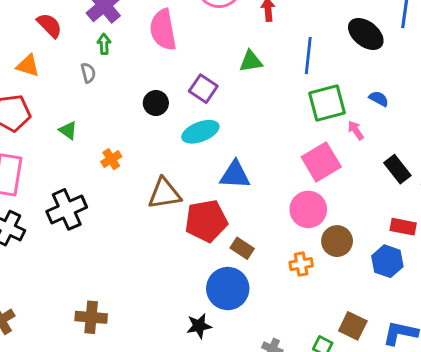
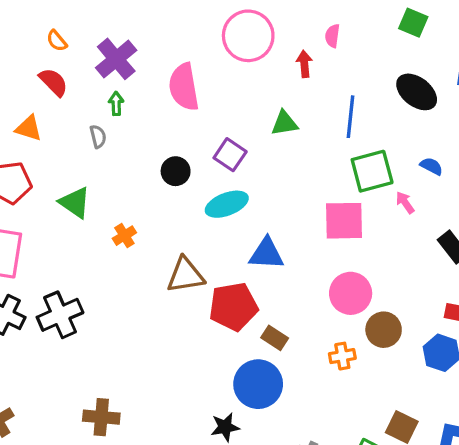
green triangle: (68, 130) -> (75, 203), size x1.5
pink square: (321, 162) -> (344, 221), moved, turned 30
black cross: (67, 209) -> (60, 315), moved

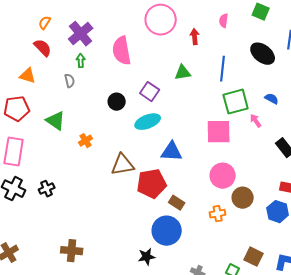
pink semicircle: (332, 36) -> (224, 21), moved
orange semicircle: (57, 41) -> (45, 23), turned 72
black cross: (60, 315) -> (47, 189), size x0.6

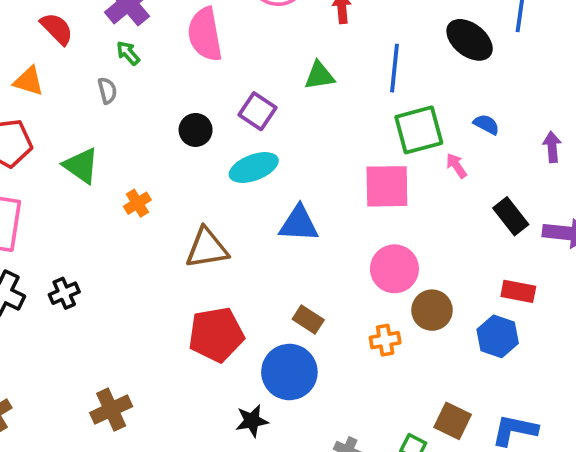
green arrow: (81, 61) -> (128, 53), turned -40
red pentagon: (152, 184) -> (216, 334), moved
brown cross: (72, 251) -> (111, 410), turned -30

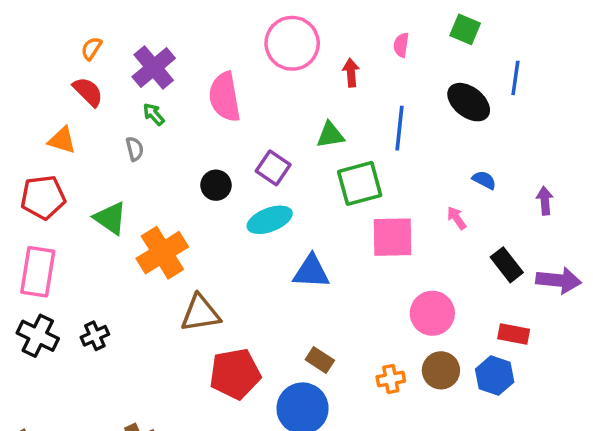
green square: (419, 130) -> (360, 183), moved
orange cross: (137, 203) -> (162, 253), size x2.0
brown triangle: (207, 248) -> (200, 313), moved
pink circle: (394, 269) -> (432, 313), moved
brown circle: (432, 310) -> (441, 370), moved

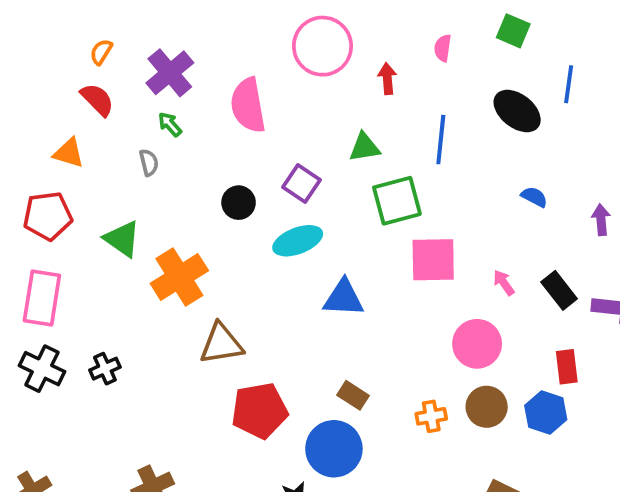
pink arrow: (457, 218) -> (504, 283), moved
red rectangle: (514, 334) -> (567, 367), turned 72

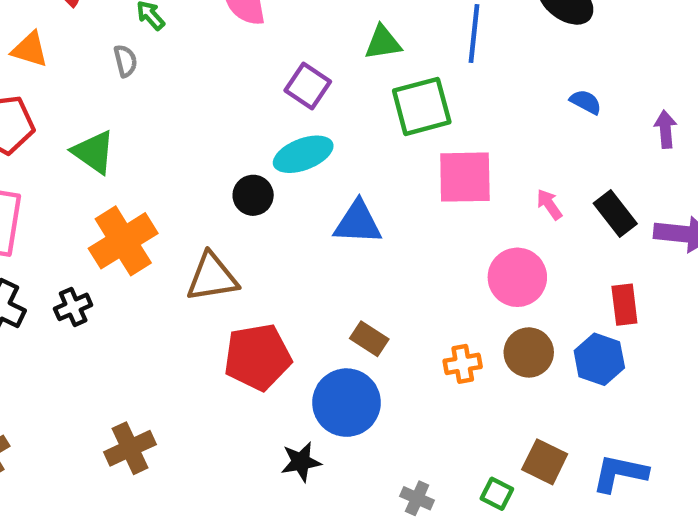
black circle: (239, 203) -> (253, 195), moved
orange cross: (179, 277) -> (123, 241), moved

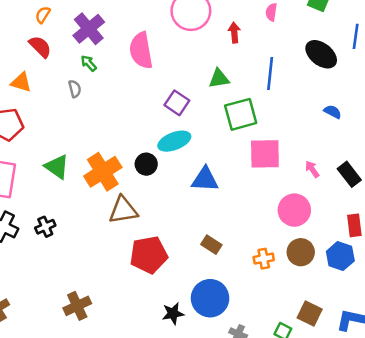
green triangle: (94, 152) -> (57, 167), moved
orange cross: (123, 241) -> (103, 172), moved
blue circle: (346, 403) -> (210, 298), moved

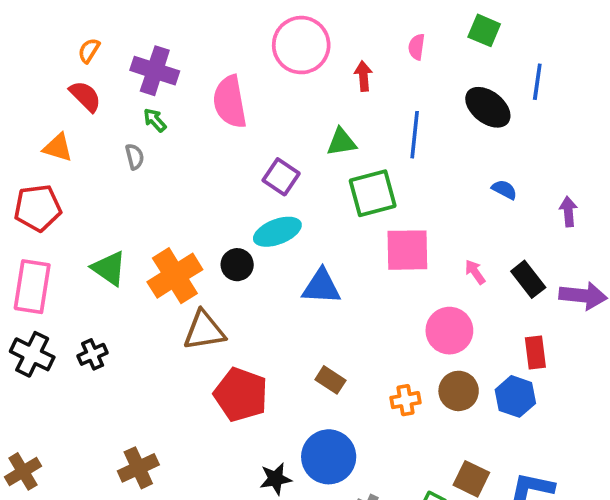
purple cross: (89, 29) -> (155, 71), turned -32
red pentagon: (149, 255) -> (241, 395), turned 30

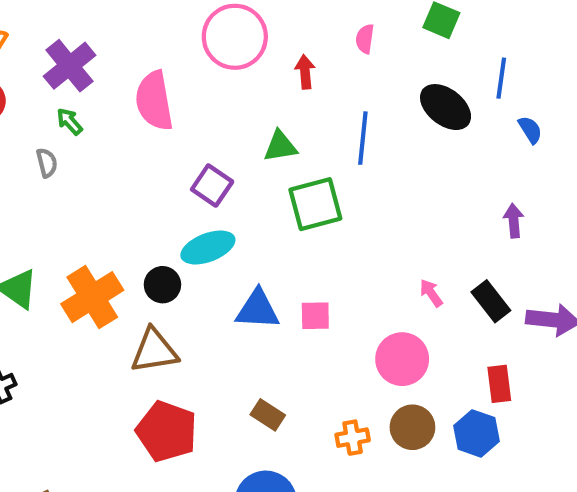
purple cross: (155, 71) -> (69, 66), turned 33
blue semicircle: (504, 190) -> (530, 130), moved, turned 30
purple arrow: (568, 212) -> (514, 221), moved
pink square: (407, 250) -> (315, 316), moved, size x0.6
brown triangle: (204, 331) -> (154, 351), moved

